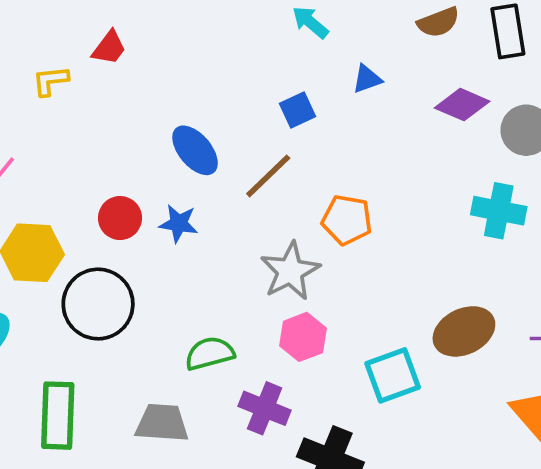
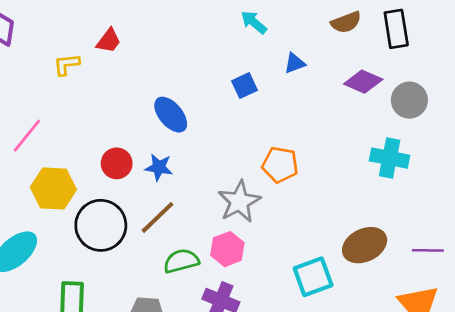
brown line: (268, 176) -> (158, 217), moved
pink hexagon: (303, 337) -> (227, 249), moved

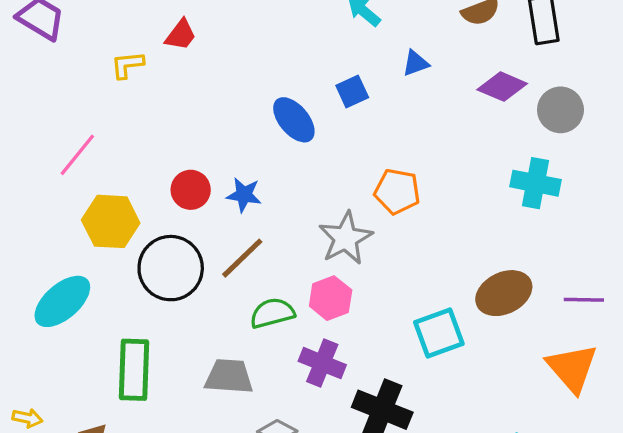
blue ellipse: (171, 115) -> (294, 120), moved

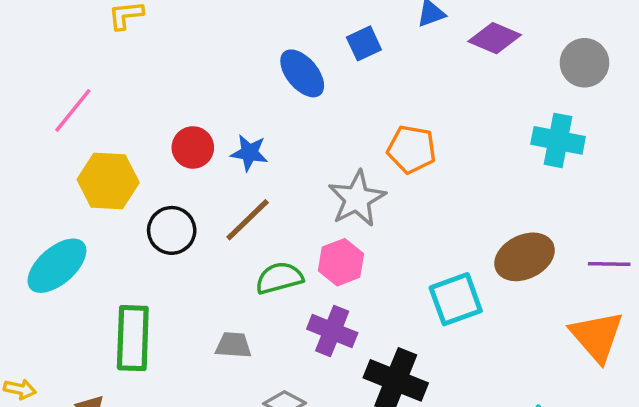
purple diamond: (502, 87) -> (495, 38), moved
black circle: (171, 268) -> (172, 230), size x0.7
gray trapezoid: (229, 376) -> (233, 345), size x0.7

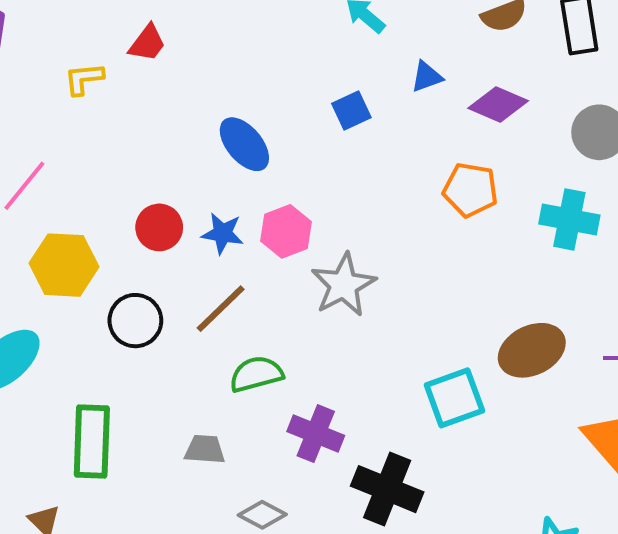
blue ellipse: (302, 73) -> (244, 144), moved
orange pentagon: (412, 149) -> (470, 190), moved
pink hexagon: (341, 262) -> (286, 231), moved

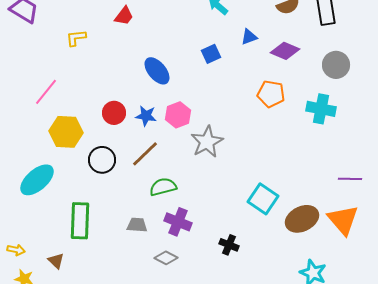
red trapezoid: (147, 43) -> (124, 16), moved
brown ellipse: (532, 350) -> (302, 219), moved
cyan square: (454, 398) -> (263, 199), turned -36
purple cross: (316, 434) -> (178, 222), moved
black cross: (387, 489) -> (229, 245), size x0.6

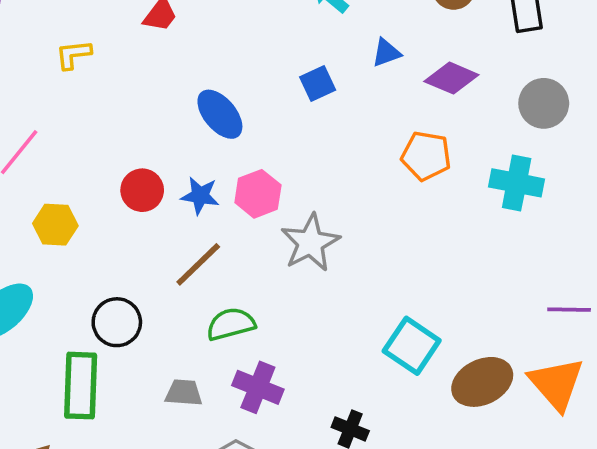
yellow hexagon: (66, 132) -> (55, 225), size x0.7
black circle: (102, 160) -> (117, 322), moved

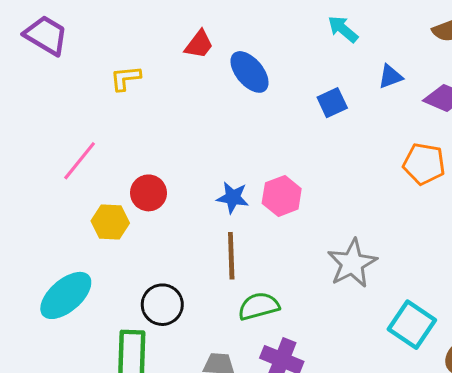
blue ellipse: (220, 114) -> (250, 72), moved
red circle: (142, 190) -> (148, 193), moved
gray star: (310, 243) -> (352, 263), moved
brown line: (198, 264) -> (231, 256), turned -48

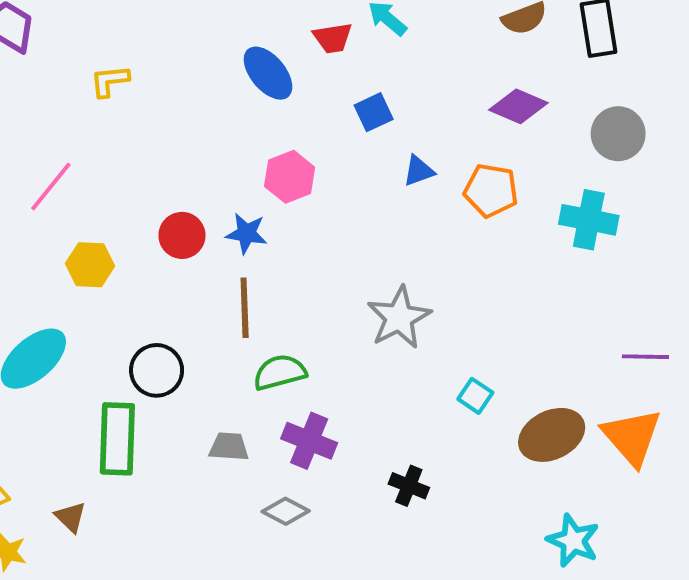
red trapezoid: (199, 44) -> (333, 38), moved, turned 44
blue triangle: (390, 77) -> (419, 171), moved
red circle: (148, 193) -> (182, 235), moved
pink hexagon: (282, 196) -> (290, 177), moved
cyan square: (412, 325) -> (475, 396), size x0.6

